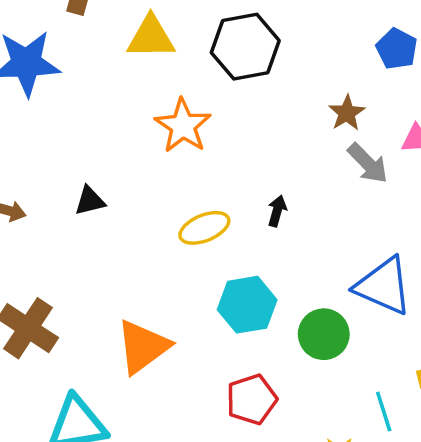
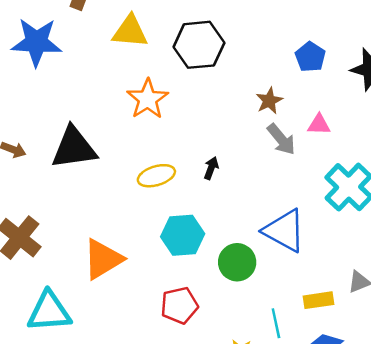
black triangle: (90, 201) -> (74, 148), size x2.0

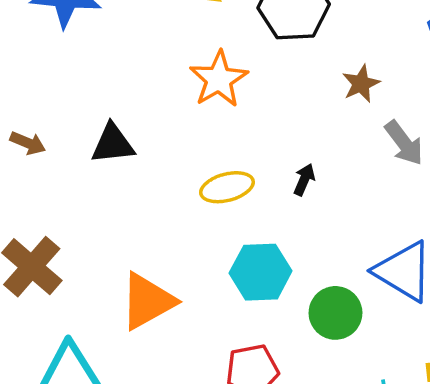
brown star: (269, 101) -> (361, 84), moved
black triangle: (74, 148) -> (113, 144), size x0.7

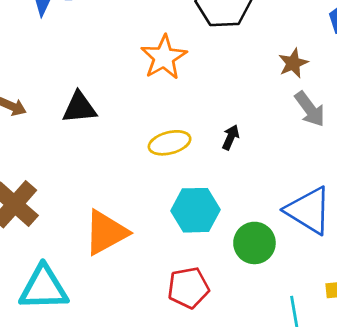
brown star: (361, 84) -> (293, 63), moved

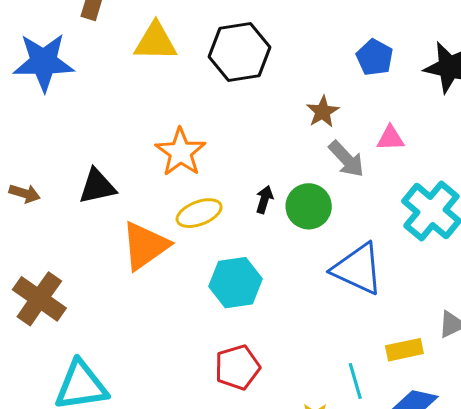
orange star: (164, 57) -> (181, 152), moved
orange triangle: (106, 232) -> (145, 246), moved
green circle: (254, 243) -> (309, 206), moved

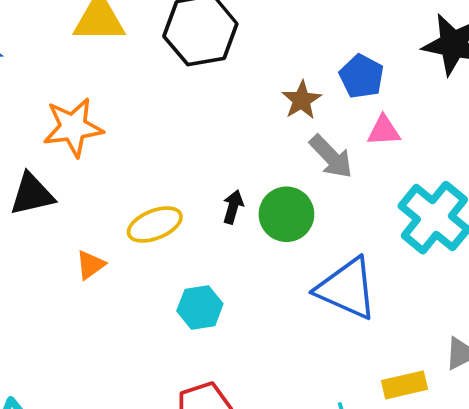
blue pentagon: (375, 57) -> (362, 76), moved
orange star: (181, 152) -> (73, 127), moved, turned 30
orange triangle: (145, 246) -> (90, 265), size x0.5
cyan hexagon: (236, 283) -> (200, 307), size x0.7

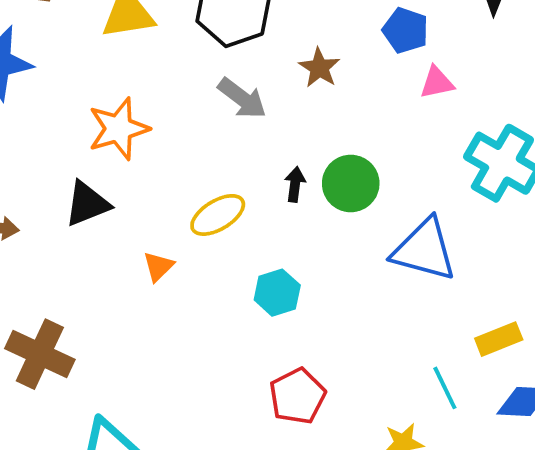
brown star: (302, 100) -> (319, 68), moved
gray arrow: (331, 157) -> (242, 98), moved

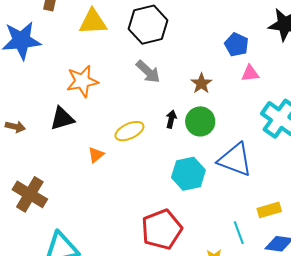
brown star: (319, 68) -> (201, 83), moved
cyan hexagon: (277, 293) -> (188, 174), moved, size x1.4
red pentagon: (297, 396) -> (162, 229), size x1.4

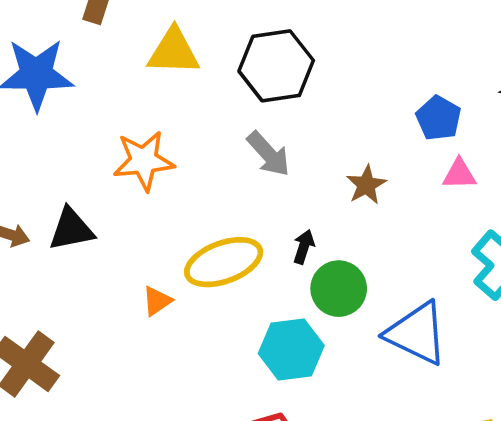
black triangle: (62, 119) -> (71, 229), moved
green circle: (200, 121) -> (339, 289), moved
yellow ellipse: (129, 131) -> (224, 262), size x1.4
cyan hexagon: (188, 174) -> (291, 349), moved

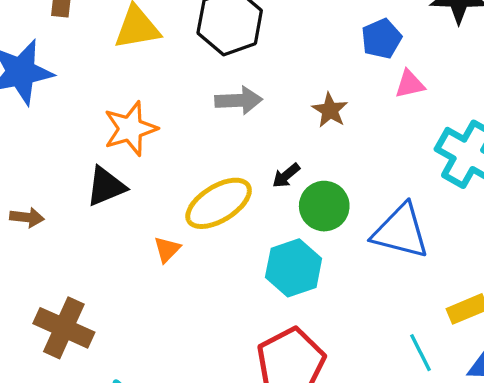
blue pentagon: (439, 118) -> (381, 39), turned 30
gray arrow: (268, 154) -> (239, 100), turned -39
black triangle: (71, 229) -> (106, 186), moved
black arrow: (304, 247) -> (286, 176), turned -136

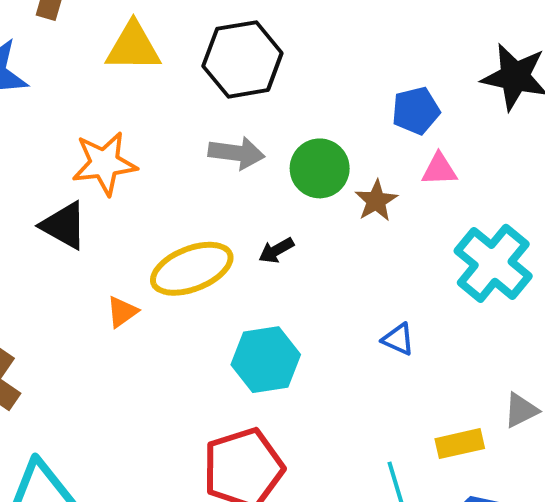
brown star: (330, 110) -> (376, 201), moved
black triangle: (106, 186) -> (64, 226), turned 42
green circle: (324, 206) -> (320, 168), moved
blue triangle: (401, 231) -> (398, 339), size x0.5

